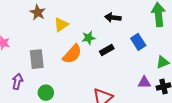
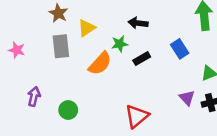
black arrow: (113, 18) -> (138, 23), moved
gray rectangle: (37, 59) -> (61, 46), moved
purple triangle: (144, 82) -> (187, 98), turned 48

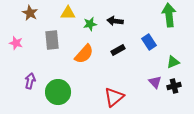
brown star: (58, 13) -> (30, 13), moved
yellow triangle: (87, 28) -> (68, 13), moved, turned 35
green star: (120, 44) -> (90, 24), moved
green circle: (68, 110) -> (58, 92), size x1.6

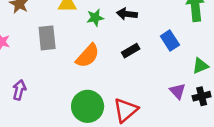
green circle: (58, 92) -> (88, 106), moved

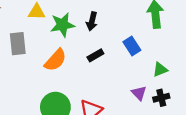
black arrow: (127, 14) -> (92, 21), turned -84
green star: (95, 18) -> (62, 25), size x1.5

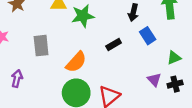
black arrow: (92, 21) -> (133, 13), moved
gray rectangle: (18, 44) -> (41, 46), moved
orange semicircle: (55, 60) -> (76, 62), moved

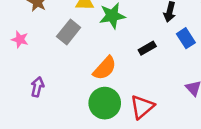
gray rectangle: (41, 46) -> (69, 32), moved, turned 45

